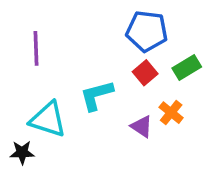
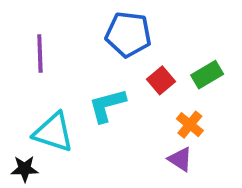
blue pentagon: (147, 31) -> (128, 34), moved
purple triangle: (142, 126) -> (180, 159), moved

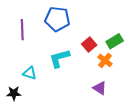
blue pentagon: (128, 34) -> (57, 19), moved
orange cross: (190, 125) -> (105, 60), moved
cyan triangle: (53, 132) -> (30, 73), size x0.6

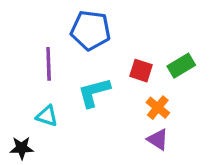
purple line: (22, 30) -> (49, 64), moved
red square: (89, 44) -> (141, 71), turned -32
orange cross: (105, 60) -> (158, 108), moved

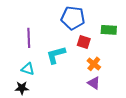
blue pentagon: (91, 30) -> (73, 18), moved
green rectangle: (181, 66) -> (109, 30), moved, turned 35
black star: (22, 148) -> (22, 88), moved

